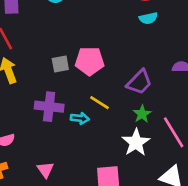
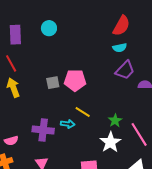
purple trapezoid: (139, 82) -> (125, 70), moved
purple cross: (49, 107) -> (43, 130), moved

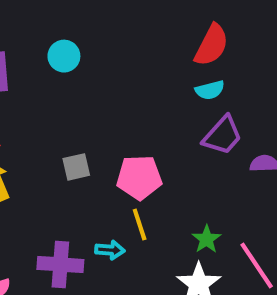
pink pentagon: (75, 80) -> (139, 177), moved
yellow line: (83, 112) -> (140, 224), turned 42

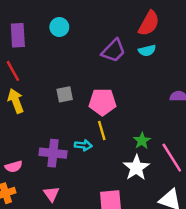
purple trapezoid: (223, 135) -> (114, 51), moved

